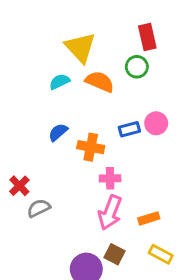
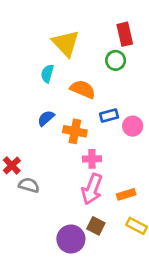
cyan semicircle: (59, 82) -> (47, 74), turned -48
orange semicircle: (100, 82) -> (83, 89), moved
pink circle: (156, 123) -> (133, 126), moved
gray semicircle: (39, 208) -> (29, 185), turned 42

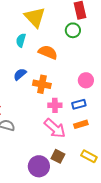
blue rectangle: (109, 116) -> (79, 104), moved
pink arrow: (92, 189) -> (55, 128), turned -70
orange rectangle: (126, 194) -> (81, 124), moved

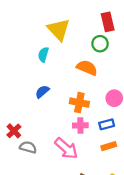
orange semicircle: (48, 52) -> (87, 68), moved
orange cross: (42, 84) -> (79, 103), moved
pink arrow: (55, 128) -> (66, 148), moved

